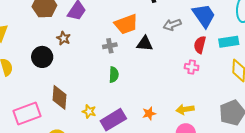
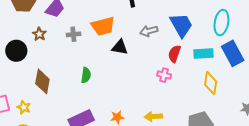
gray cross: (110, 46) -> (73, 34), moved
brown diamond: (60, 97) -> (42, 81), moved
yellow star: (89, 111) -> (24, 107), moved

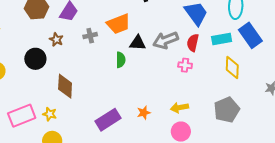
gray arrow: (149, 31) -> (166, 40), moved, size x1.4
green semicircle: (86, 75) -> (121, 60), moved

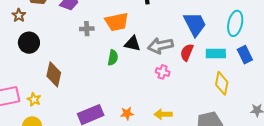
blue rectangle: (250, 35) -> (245, 55), size x0.7
brown star: (56, 40) -> (19, 15), moved
pink cross: (185, 65) -> (163, 72), moved

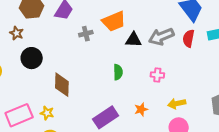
green semicircle: (113, 58) -> (118, 72), moved
pink cross: (163, 72) -> (157, 75), moved

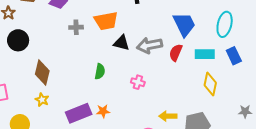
yellow arrow: (177, 104) -> (168, 116), moved
orange star: (141, 109) -> (103, 111), moved
yellow star: (47, 113) -> (42, 100), moved

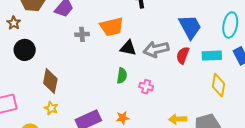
green semicircle: (100, 72) -> (122, 76), moved
orange star: (103, 111) -> (123, 118), moved

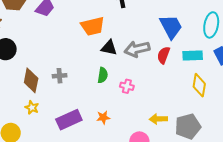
gray cross: (82, 34) -> (60, 76), moved

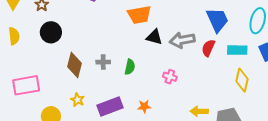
green semicircle: (103, 75) -> (130, 67), moved
yellow star: (32, 108) -> (78, 100), moved

